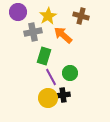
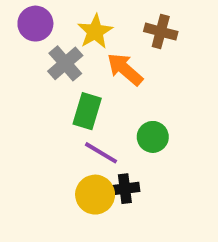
gray cross: (33, 32) -> (65, 63), turned -30
green circle: (70, 73) -> (153, 137), moved
purple line: (51, 77) -> (101, 153), turned -30

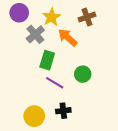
brown cross: (161, 32) -> (87, 17), turned -35
black cross: (125, 189) -> (63, 111), moved
yellow circle: (95, 195) -> (34, 116), moved

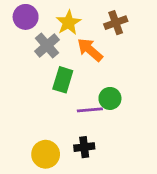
purple line: (55, 83) -> (90, 110), moved, turned -36

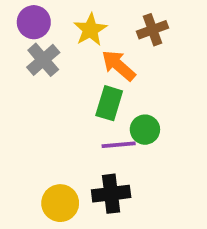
gray cross: (47, 46) -> (43, 60), moved
green rectangle: (63, 80) -> (109, 103), moved
black cross: (84, 147) -> (111, 194), size x1.4

